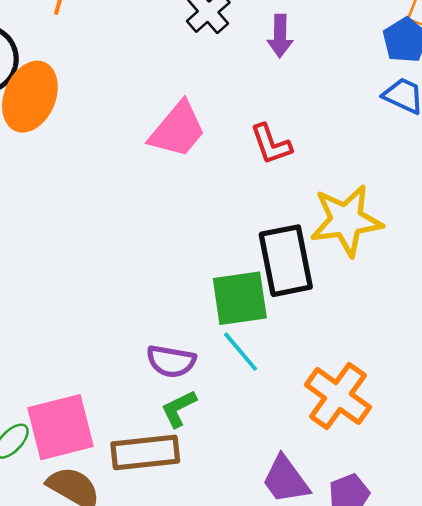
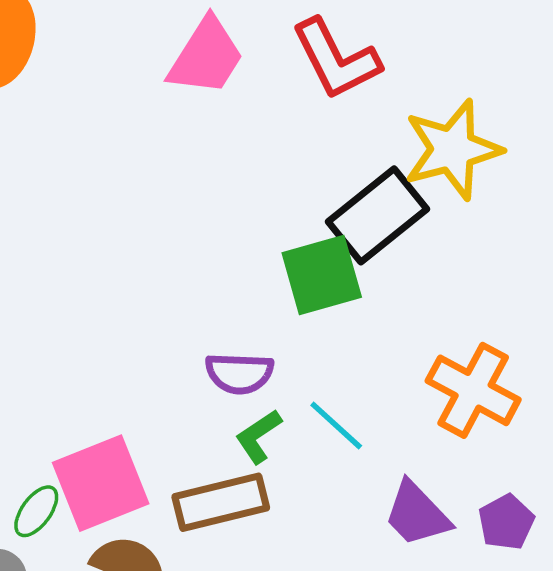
red L-shape: (271, 144) -> (336, 59), size x1.5
black rectangle: (286, 261) -> (377, 215), turned 70
cyan line: (241, 352) -> (336, 425), moved

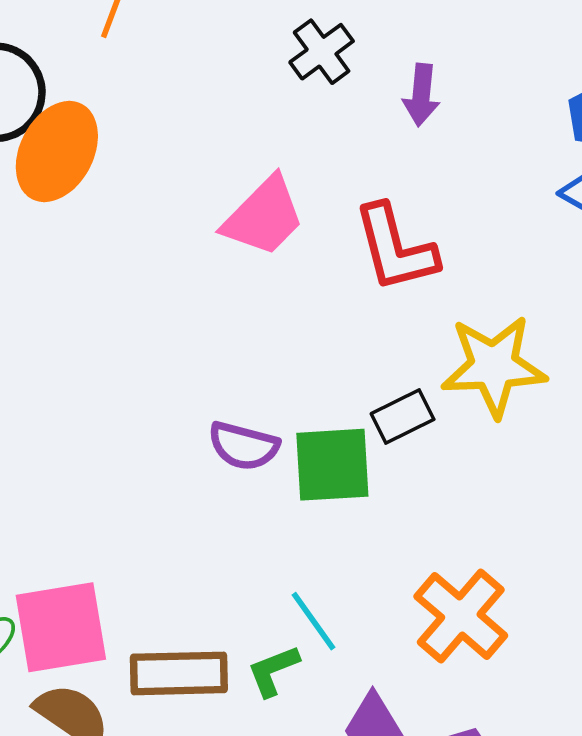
black rectangle: (377, 215) -> (403, 416), size x0.6
purple semicircle: (239, 373) -> (244, 446), moved
green L-shape: (258, 436) -> (273, 671), moved

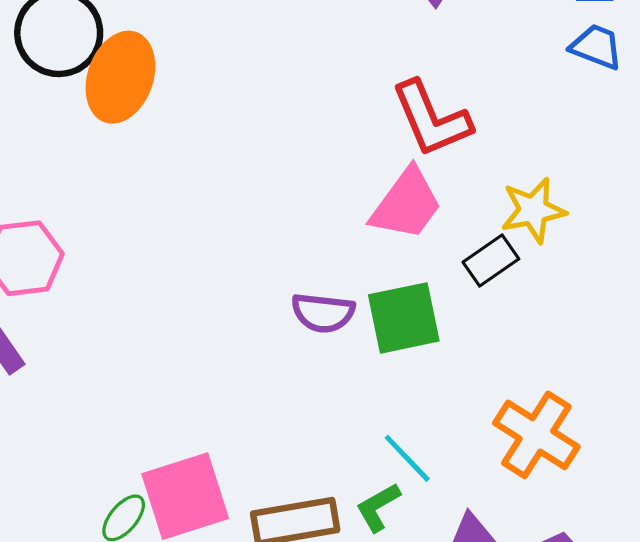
pink trapezoid: (264, 217) -> (406, 204), moved
yellow star: (494, 366) -> (533, 210), size x0.7
black rectangle: (403, 416) -> (491, 261), moved

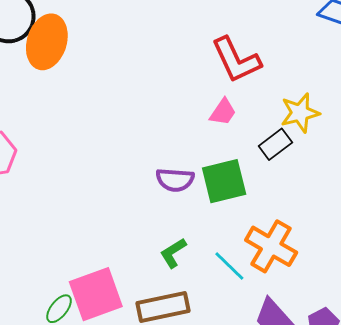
pink trapezoid: (406, 204) -> (223, 112), size x0.6
orange cross: (536, 435) -> (271, 246), moved
green L-shape: (378, 507) -> (173, 253), moved

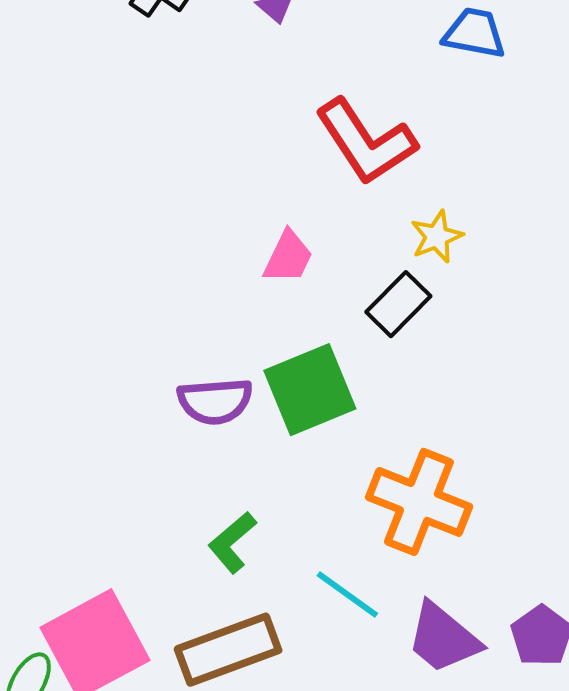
red L-shape: (236, 60) -> (366, 142), moved
yellow star: (300, 113) -> (437, 237), size x0.7
cyan line: (229, 266) -> (347, 595), moved

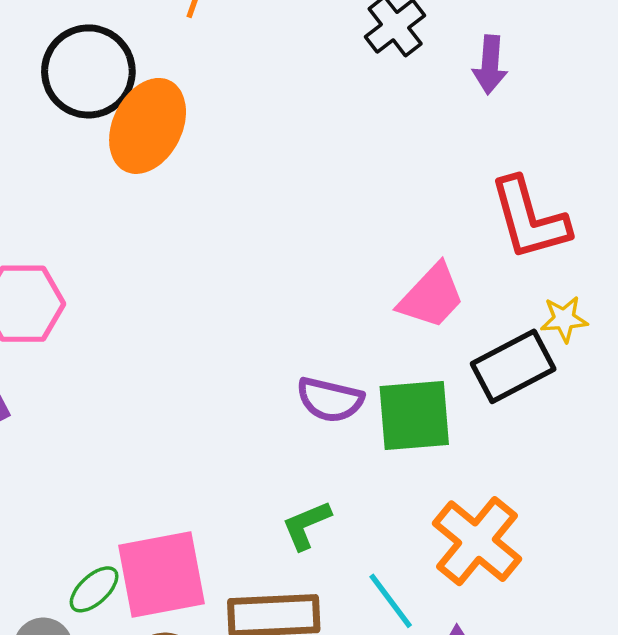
pink trapezoid: (288, 257) -> (432, 296), size x1.4
black rectangle: (398, 304) -> (513, 366), size x1.4

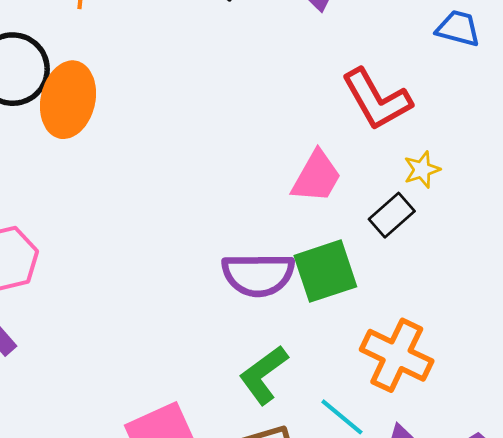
black rectangle: (513, 366) -> (392, 215), size x0.7
purple semicircle: (330, 400) -> (258, 275), size x1.4
green L-shape: (306, 525) -> (263, 375), size x1.4

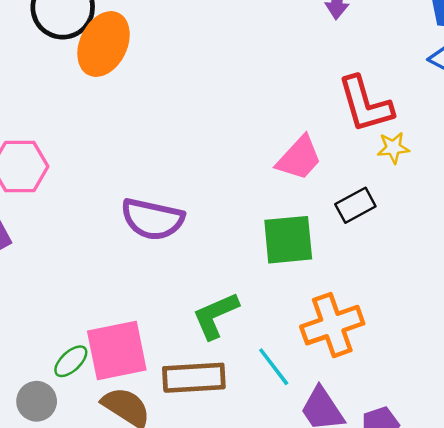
yellow star: (422, 170) -> (393, 148), moved
purple semicircle: (258, 275) -> (152, 219), moved
orange cross: (397, 355) -> (332, 325), turned 32

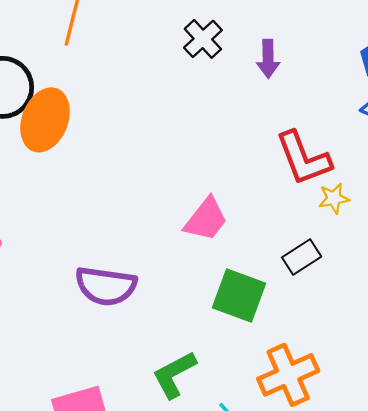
pink trapezoid: (299, 158) -> (206, 219), moved
green square: (288, 240) -> (239, 296), turned 30

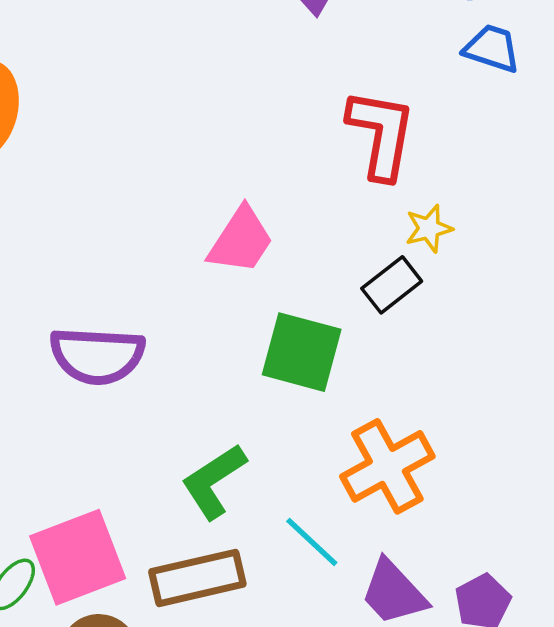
red L-shape: (303, 158) -> (381, 134), turned -144
yellow star: (334, 198) -> (429, 228), moved

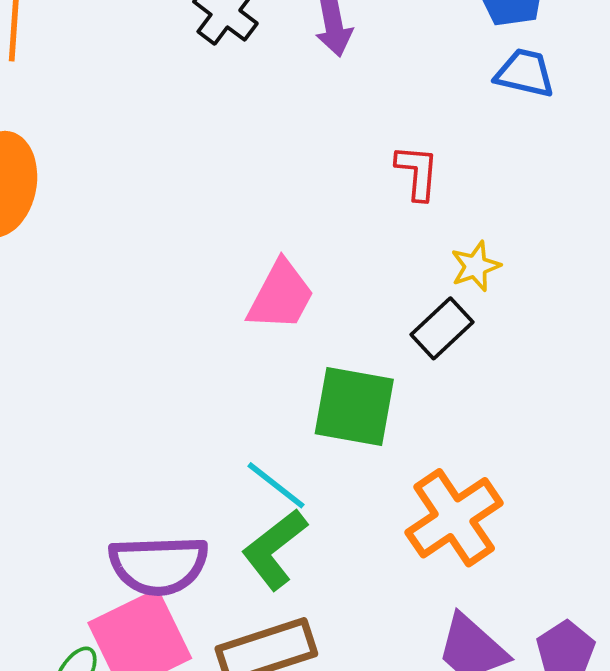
red L-shape: (381, 134) -> (417, 172), size x0.6
purple semicircle: (97, 356) -> (159, 565), moved
cyan line: (312, 542) -> (276, 485), moved

